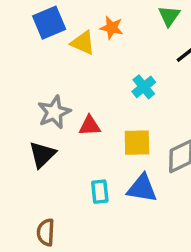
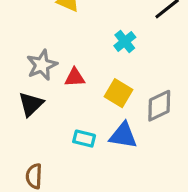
yellow square: (137, 143) -> (119, 93), turned 32
cyan rectangle: (100, 192) -> (84, 139), turned -70

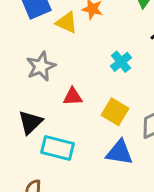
gray star: (42, 65) -> (41, 66), moved
cyan rectangle: (84, 139) -> (58, 148), moved, size x1.5

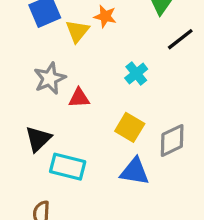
yellow triangle: (67, 23) -> (77, 31), turned 45
red triangle: (73, 97) -> (79, 98), moved

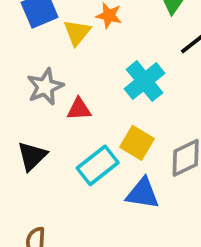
cyan cross: (136, 74) -> (144, 81), size x1.5
cyan rectangle: (68, 167) -> (98, 165), moved, turned -52

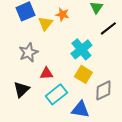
red triangle: (79, 109) -> (46, 73), moved
yellow square: (137, 143) -> (83, 74), moved

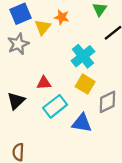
gray star: (28, 52) -> (18, 44), moved

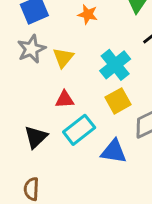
yellow triangle: (43, 27) -> (63, 58), moved
yellow square: (85, 84) -> (118, 101), turned 30
black triangle: (16, 101) -> (36, 137), moved

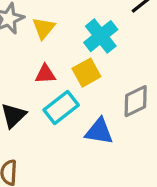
yellow square: (118, 101) -> (86, 73), moved

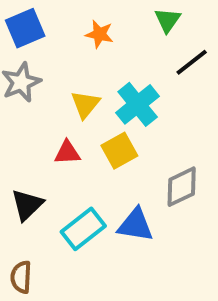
yellow triangle: (44, 28) -> (85, 104), moved
cyan rectangle: (61, 107) -> (83, 229), moved

